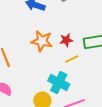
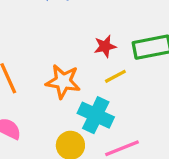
orange star: (42, 41) -> (63, 81), moved

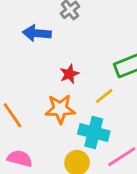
red star: (105, 46) -> (69, 74), moved

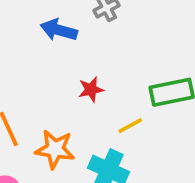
orange star: (60, 109) -> (55, 149), moved

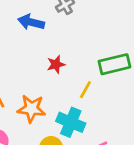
yellow line: (130, 126) -> (85, 90), turned -30

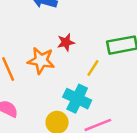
orange star: (31, 109) -> (41, 61), moved

